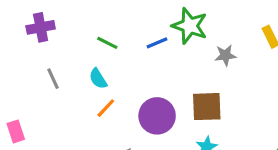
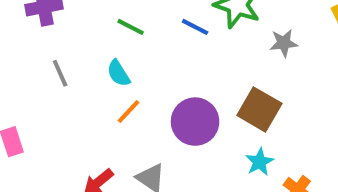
blue line: (157, 43) -> (195, 27), turned 50
brown square: (207, 107) -> (259, 109), turned 32

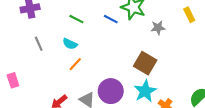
cyan semicircle: (119, 73) -> (70, 44), turned -32
purple circle: (195, 122) -> (111, 91), moved
cyan star: (259, 162) -> (145, 91), size x1.5

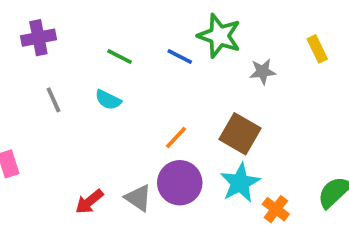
orange line: (75, 64) -> (176, 138), moved

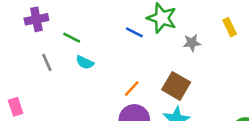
green line: (119, 57) -> (72, 38), moved

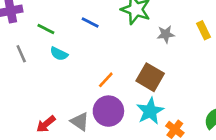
yellow rectangle: (230, 27) -> (204, 30), moved
blue line: (134, 32) -> (90, 22), moved

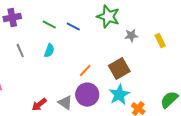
green line: (46, 29) -> (49, 25), moved
yellow rectangle: (204, 30) -> (160, 41), moved
cyan semicircle: (59, 54) -> (49, 51), turned -96
brown square: (150, 77) -> (119, 69), turned 30

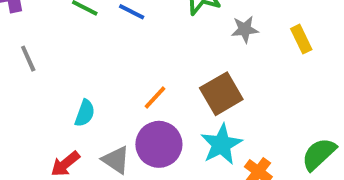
cyan semicircle: (49, 51) -> (85, 113), moved

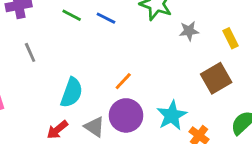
brown square: (221, 94) -> (216, 78), moved
cyan semicircle: (85, 113) -> (72, 93), size x1.5

